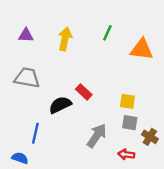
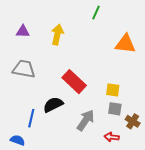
green line: (107, 33) -> (96, 13), moved
red rectangle: (84, 92) -> (74, 82), size x1.6
black semicircle: (60, 105) -> (53, 105), moved

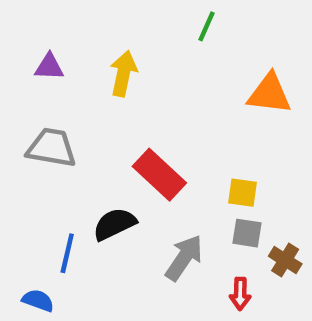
red arrow: (112, 137) -> (240, 294), turned -96

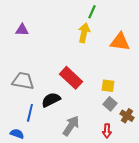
yellow arrow: (123, 74) -> (84, 33), moved
gray trapezoid: (51, 148) -> (23, 81), moved
gray square: (247, 233) -> (110, 104), turned 32
gray arrow: (184, 258) -> (71, 126), moved

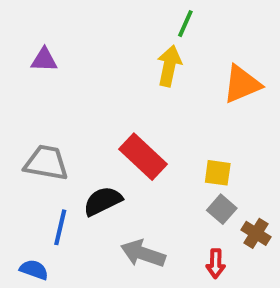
orange triangle: (120, 42) -> (242, 84), turned -30
gray arrow: (71, 126) -> (143, 254), turned -105

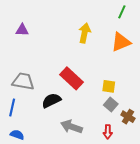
green line: (185, 24) -> (122, 12), moved
blue line: (60, 227) -> (12, 108), moved

